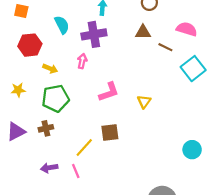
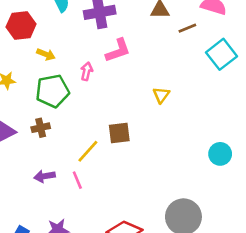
brown line: (165, 47) -> (187, 28), turned -48
pink arrow: (82, 61) -> (87, 71), moved
pink L-shape: (109, 92) -> (118, 50), moved

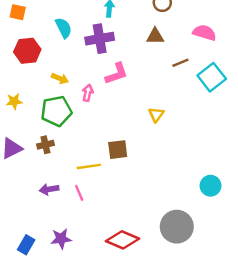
brown line: (187, 28) -> (180, 63), moved
yellow arrow: (46, 54) -> (60, 78), moved
yellow line: (88, 151) -> (89, 166), turned 40
cyan circle: (220, 154) -> (211, 186), moved

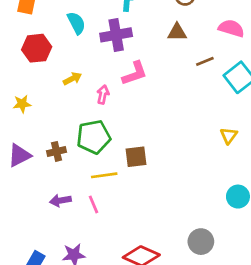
yellow arrow: (60, 78) -> (72, 79), turned -49
green pentagon: (56, 111) -> (94, 137), moved
yellow triangle: (156, 115) -> (229, 136), moved
gray circle: (177, 227) -> (201, 242), size x0.7

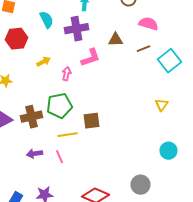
pink semicircle: (231, 28) -> (148, 24), moved
brown triangle: (177, 32) -> (116, 40), moved
brown cross: (57, 151) -> (32, 117), size x1.5

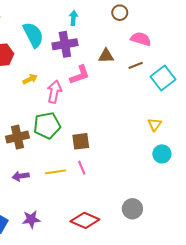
cyan semicircle: (46, 20) -> (33, 35), size x1.4
pink arrow: (66, 74) -> (54, 92), size x1.5
yellow line: (68, 135) -> (55, 172), moved
cyan circle: (168, 151) -> (162, 154), moved
pink line: (60, 157) -> (82, 168), moved

